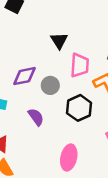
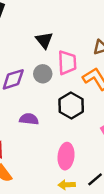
gray circle: (50, 85) -> (43, 74), moved
purple semicircle: (36, 117) -> (29, 119), turned -42

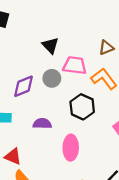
pink trapezoid: (67, 63) -> (75, 65), turned -75
pink ellipse: (66, 156) -> (71, 148), moved

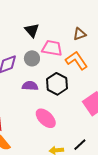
purple semicircle: (42, 124) -> (30, 86), moved
pink ellipse: (71, 148) -> (46, 118), turned -50

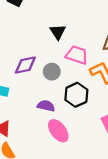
gray circle: (32, 58) -> (52, 72), moved
purple semicircle: (30, 86) -> (46, 106), moved

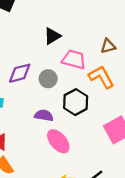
black triangle: (58, 32) -> (52, 36), turned 35

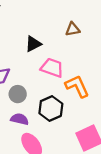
brown triangle: (108, 46) -> (73, 29), moved
gray circle: (48, 79) -> (18, 94), moved

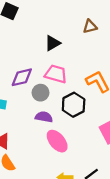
pink trapezoid: (52, 68) -> (56, 74), moved

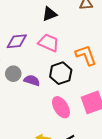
gray circle: (41, 93) -> (13, 74), moved
pink ellipse: (57, 141) -> (61, 107), moved

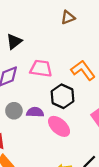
black triangle: (50, 14) -> (14, 41), moved
pink ellipse: (61, 107) -> (59, 126), moved

